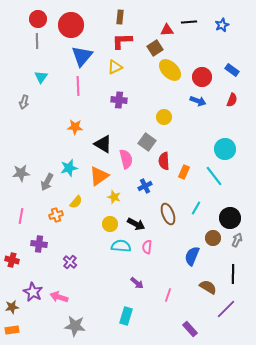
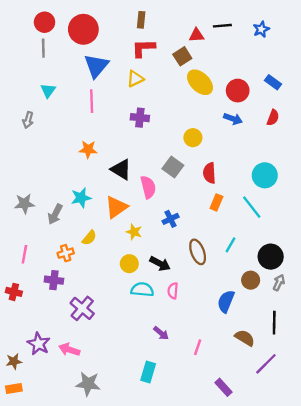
red semicircle: (164, 161) -> (209, 173), moved
purple cross: (39, 244) -> (54, 280), moved
red cross: (12, 260) -> (14, 292), moved
purple cross: (70, 262) -> (82, 308), size x1.5

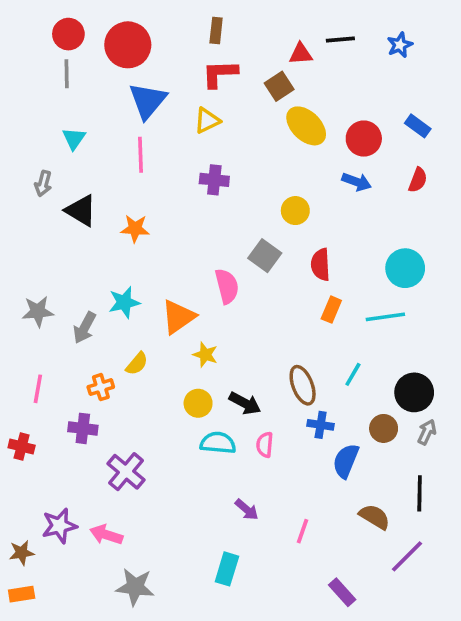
black triangle: (121, 169) -> (81, 211), moved
cyan line: (252, 207) -> (385, 317), turned -60
blue cross: (171, 219) -> (321, 425), moved, turned 35
purple star: (39, 344) -> (59, 526), turned 30

